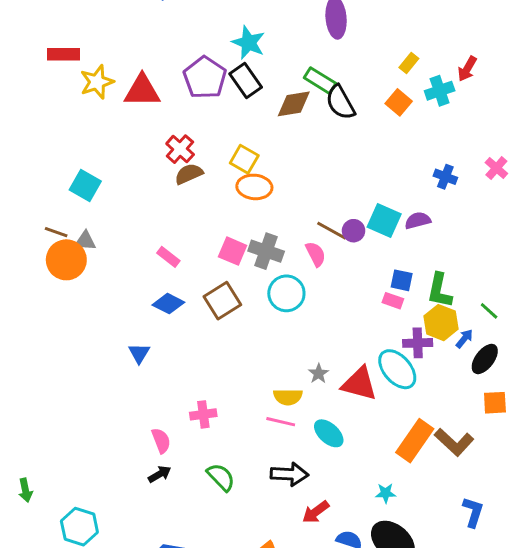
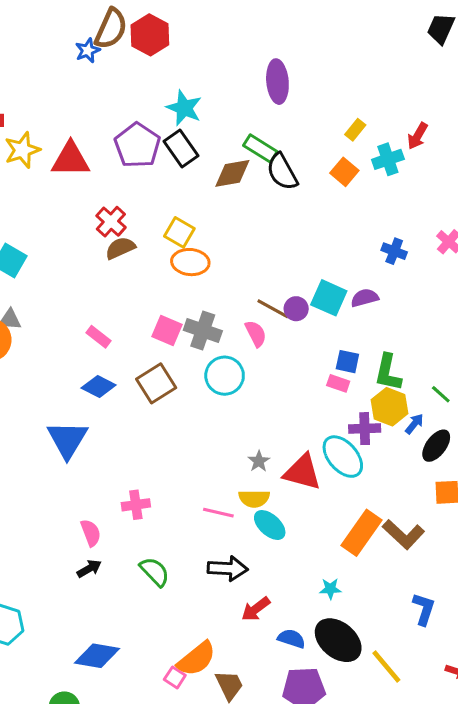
blue triangle: (139, 353) -> (67, 439), size x1.8
yellow semicircle: (288, 397) -> (254, 499), moved

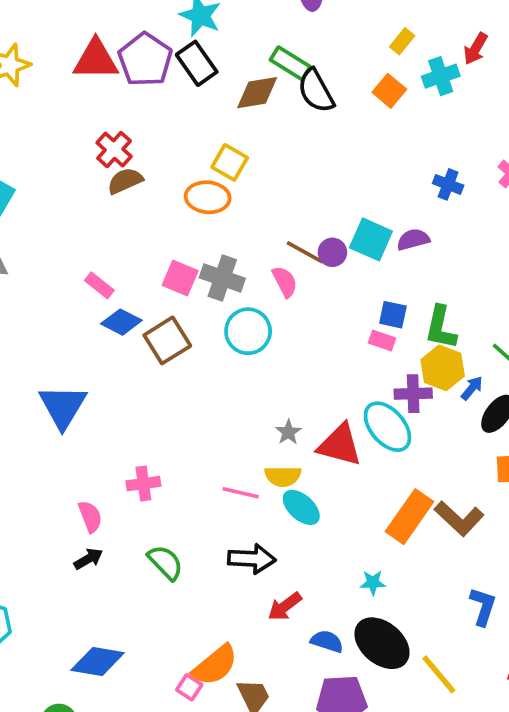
red triangle: (71, 159) -> (96, 60), moved
yellow square: (179, 232) -> (230, 162), moved
blue diamond: (99, 387) -> (121, 322), moved

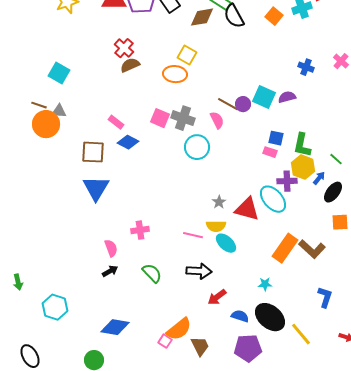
brown square: (167, 340) -> (93, 152), moved, turned 35

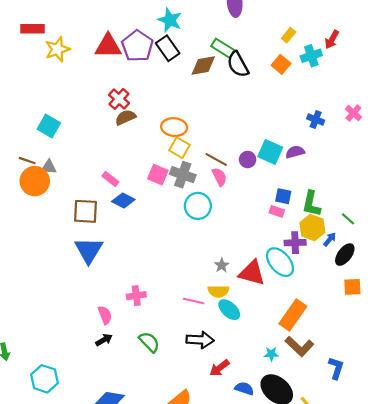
yellow square: (187, 55) -> (180, 148), moved
brown line: (228, 104) -> (216, 159), moved
brown L-shape: (312, 249) -> (299, 346), moved

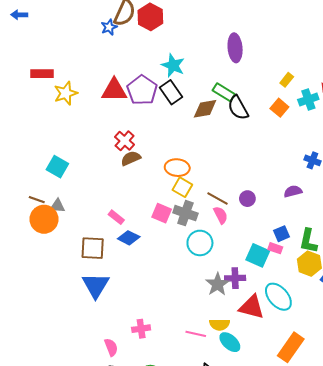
cyan square: (270, 152) -> (258, 255), moved
blue square: (283, 196) -> (281, 234), turned -35
purple cross: (295, 243) -> (235, 278), moved
gray star: (222, 265) -> (217, 284), moved, size x1.6

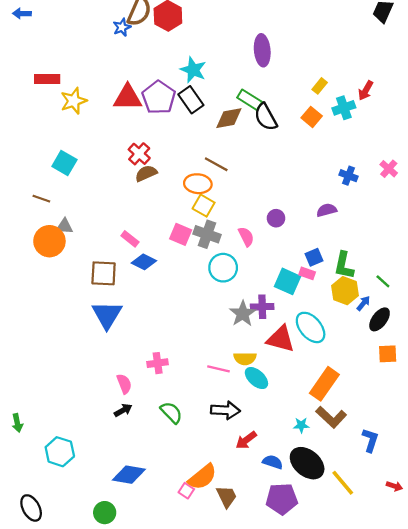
cyan square: (57, 167) -> (64, 163), moved
brown line: (217, 199) -> (216, 164), moved
brown line: (37, 200) -> (41, 199), moved

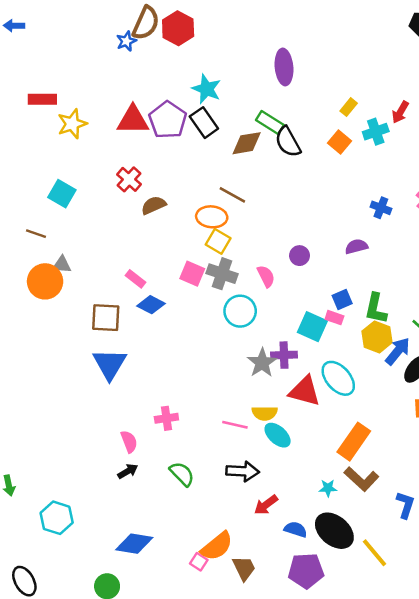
red cross: (139, 154) -> (129, 179), moved
blue arrow: (363, 303) -> (398, 351), size x1.6

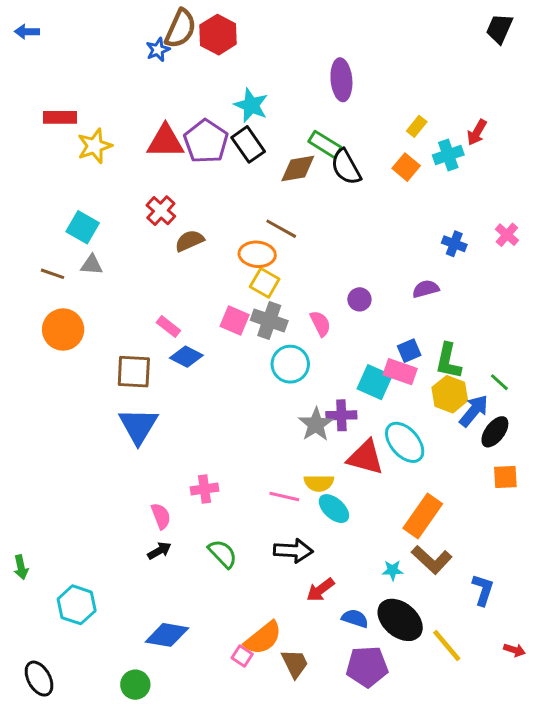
gray triangle: (62, 265) -> (92, 265), moved
pink rectangle: (334, 318) -> (400, 372), size x1.5

